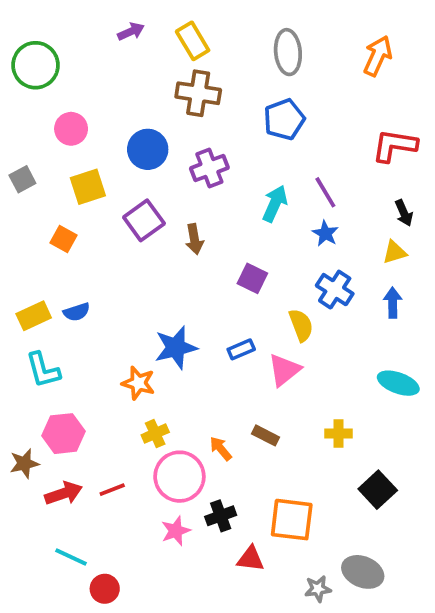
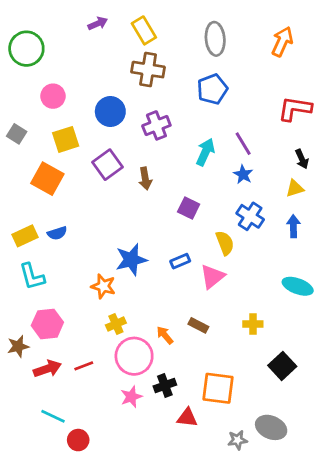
gray square: (22, 179) -> (17, 134), turned -30
orange square: (64, 239) -> (47, 179), size x1.6

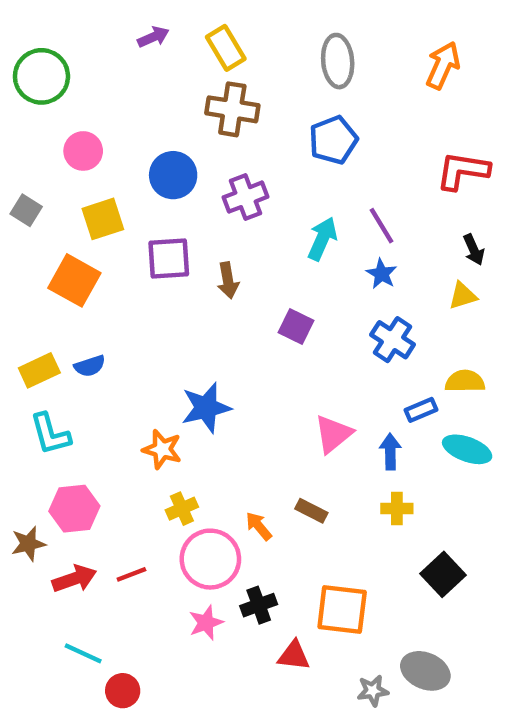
purple square: (108, 165) -> (169, 258), turned 32
blue arrow: (293, 226) -> (390, 452), moved
yellow semicircle: (225, 243) -> (465, 381), moved, turned -70
blue rectangle: (180, 261) -> (421, 410), moved

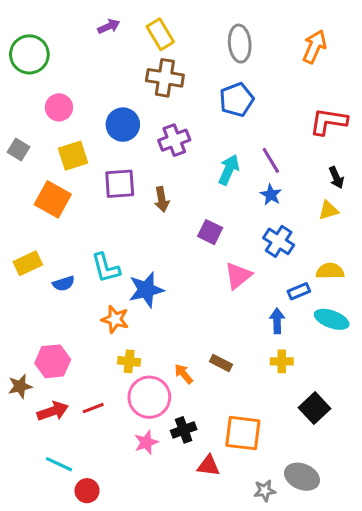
blue semicircle: (90, 366) -> (64, 283), moved
cyan L-shape: (50, 434) -> (106, 268), moved
pink triangle: (333, 434) -> (238, 276), moved
yellow cross: (182, 509) -> (129, 361), turned 30

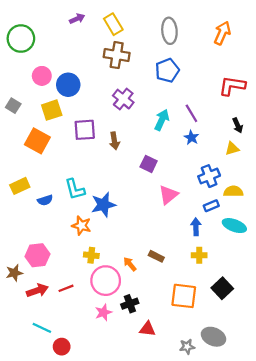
blue circle: (123, 125) -> (68, 85), moved
purple cross: (174, 140) -> (123, 99), turned -30
blue cross: (279, 241) -> (209, 176), moved, turned 35
orange square: (243, 433) -> (184, 296), moved

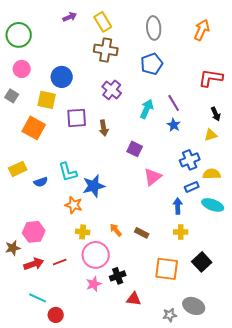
pink circle: (42, 76) -> (22, 69), moved
yellow square: (52, 110) -> (47, 100), turned 30
orange arrow: (130, 264) -> (116, 230), moved

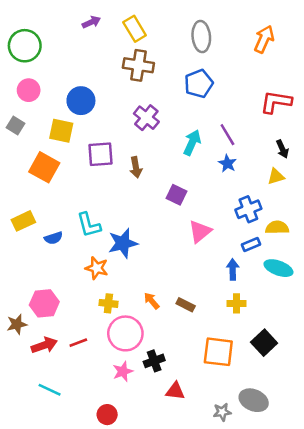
red circle: (56, 315) -> (107, 415), moved

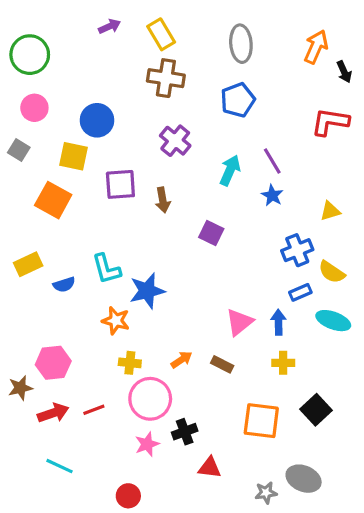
black arrow: (282, 149) -> (344, 72), moved
yellow semicircle: (277, 228) -> (332, 272), turned -145
pink triangle: (200, 231) -> (239, 322), moved
orange arrow: (152, 301) -> (181, 360), turned 96

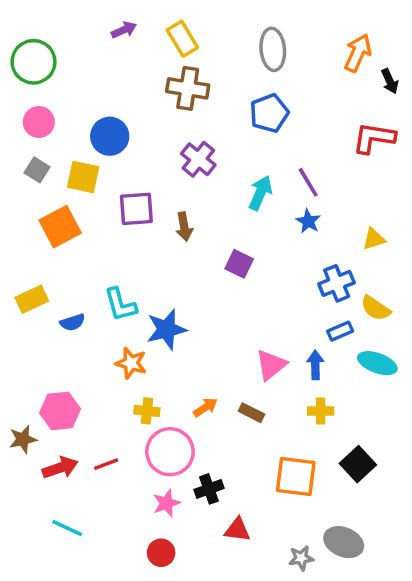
gray square: (19, 150) -> (37, 170), moved
orange square: (53, 200) -> (60, 227), turned 33
red circle: (128, 496) -> (161, 553), moved

